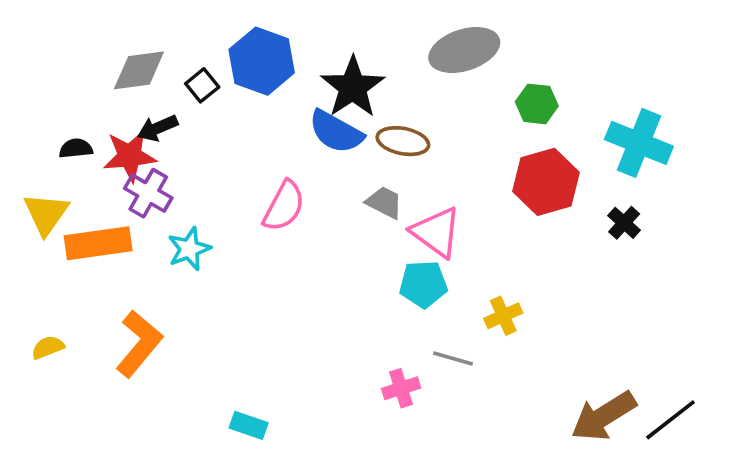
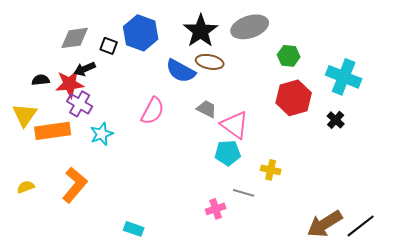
black square: (202, 85) -> (109, 46), turned -30
black star: (353, 87) -> (201, 31), moved
brown ellipse: (403, 141) -> (210, 62), moved
yellow cross: (503, 316) -> (271, 170), turned 36

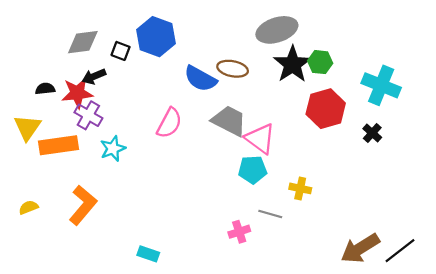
black star: (201, 31) -> (292, 64), moved
gray trapezoid: (207, 109) -> (229, 121), size x1.6

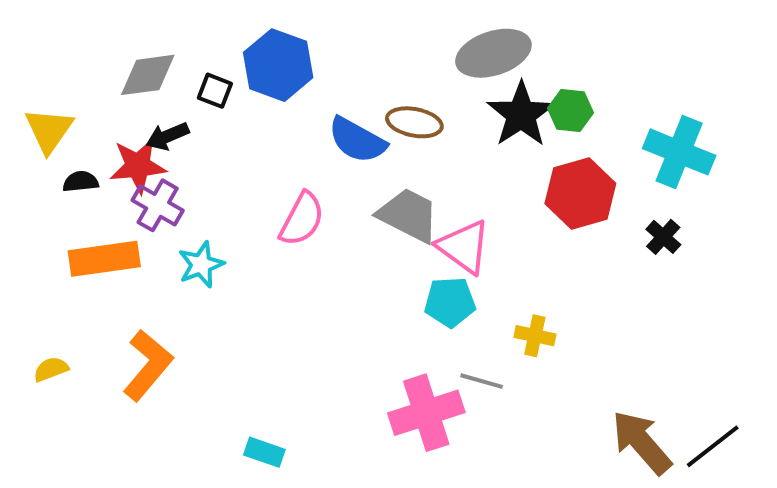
black semicircle: (45, 89) -> (81, 182), moved
yellow triangle: (27, 127) -> (49, 130), moved
pink cross: (239, 232) -> (426, 413), size x1.8
brown arrow: (360, 248) -> (642, 442), turned 81

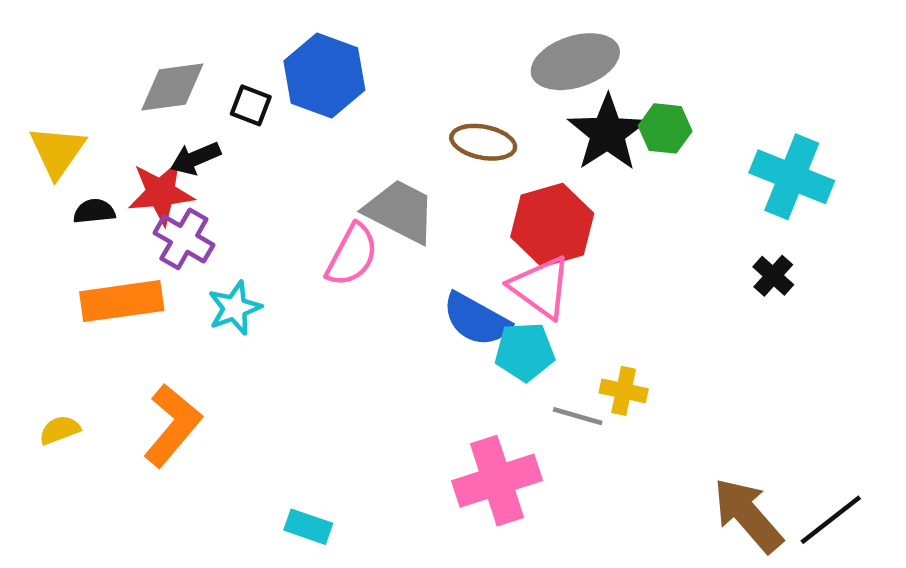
blue semicircle: (357, 140) -> (476, 319), moved
red hexagon: (580, 193) -> (552, 225), moved
gray trapezoid: (408, 215) -> (400, 211), moved
gray line: (482, 381) -> (578, 416), moved

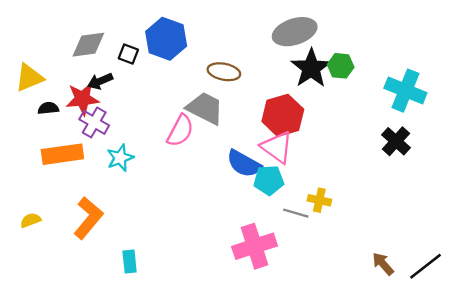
brown ellipse: (483, 142) -> (224, 72), moved
yellow triangle: (57, 151) -> (29, 78), turned 32
black cross: (773, 276) -> (396, 141), size x1.4
brown arrow: (748, 515) -> (383, 264), size x0.6
cyan rectangle: (308, 527) -> (130, 262), moved, turned 65

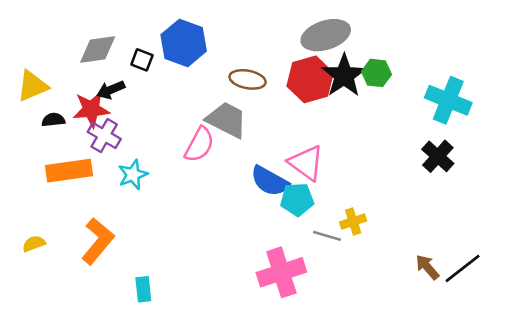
red hexagon: (283, 115) -> (310, 79), moved
yellow cross: (319, 200) -> (353, 221), turned -30
brown arrow: (383, 264) -> (427, 267), moved
black line: (425, 266) -> (463, 268), moved

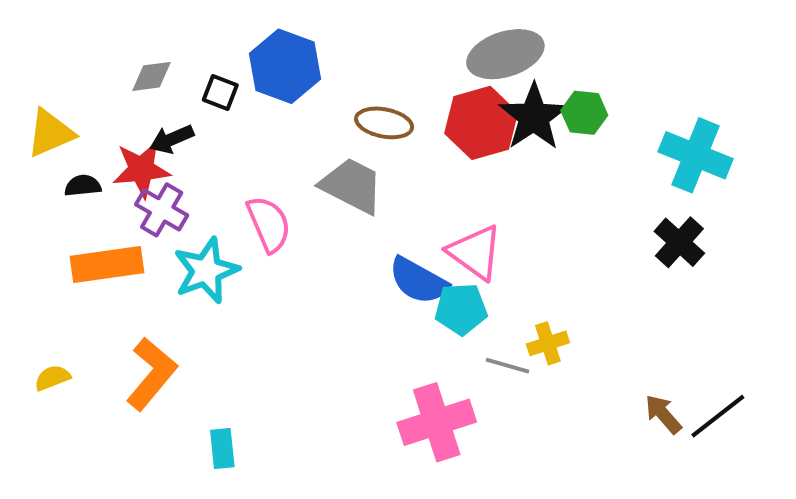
gray diamond: (98, 49) -> (152, 76), size x0.7
pink semicircle: (199, 145) -> (269, 224), moved, turned -51
cyan star: (133, 175) -> (206, 271), size x1.4

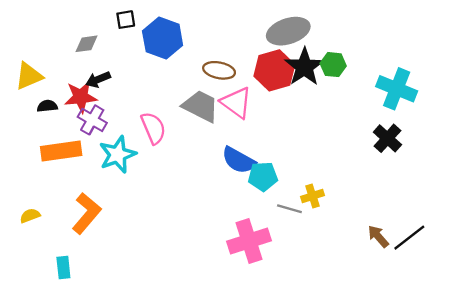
black square: (220, 93) -> (126, 20), moved, turned -30
pink triangle: (475, 252) -> (236, 103), moved
cyan rectangle: (222, 449) -> (63, 267), moved

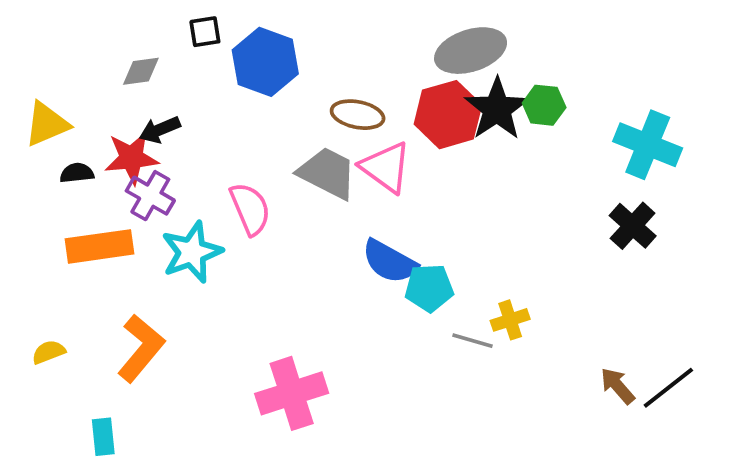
pink cross: (249, 241) -> (292, 393), moved

